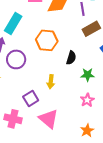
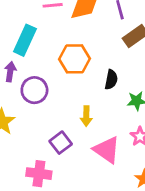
pink triangle: (49, 119) -> (107, 150), moved

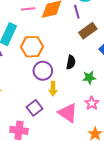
orange hexagon: (75, 59) -> (32, 47), moved
purple circle: (34, 90) -> (43, 71), moved

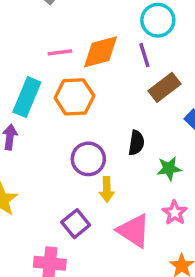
orange hexagon: (32, 47) -> (74, 97), moved

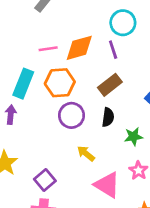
brown rectangle: (165, 87) -> (110, 85), moved
purple circle: (88, 159) -> (72, 115), moved
yellow arrow: (107, 189) -> (86, 153), turned 132
purple square: (76, 224) -> (45, 180), moved

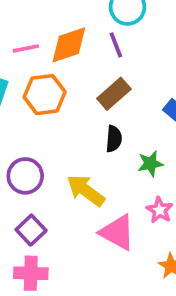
purple circle: (72, 115) -> (25, 176), moved
yellow arrow: (86, 153) -> (86, 190), size x1.5

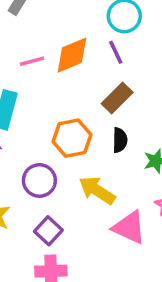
orange hexagon: (45, 95) -> (72, 138), moved

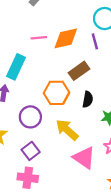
brown rectangle: (117, 98) -> (79, 71), moved

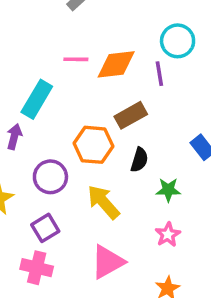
pink triangle: (84, 158) -> (108, 262), moved, turned 50

